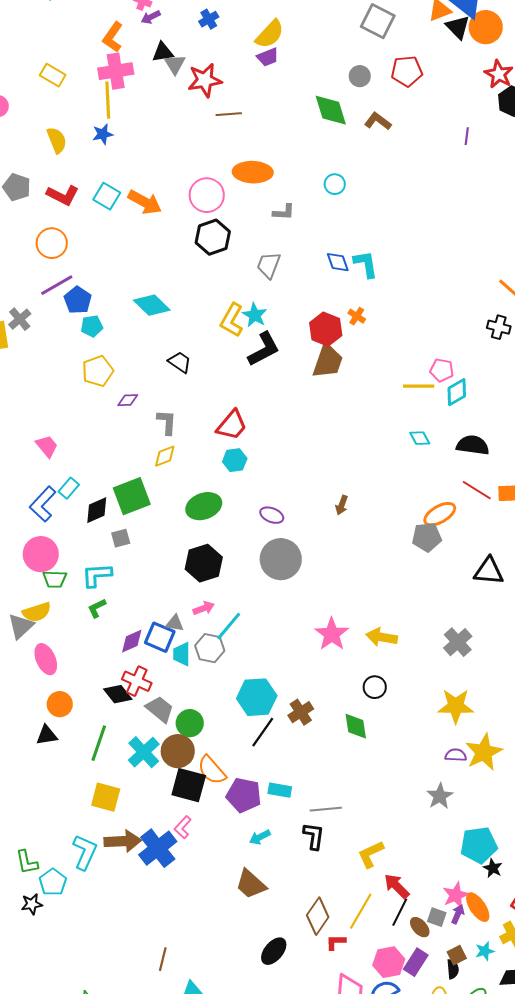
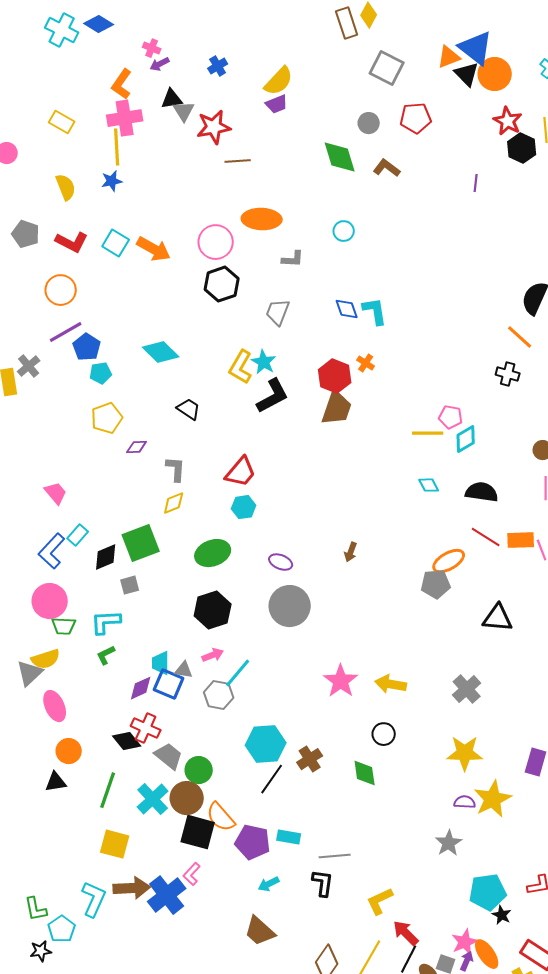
cyan trapezoid: (182, 654) -> (161, 663), moved

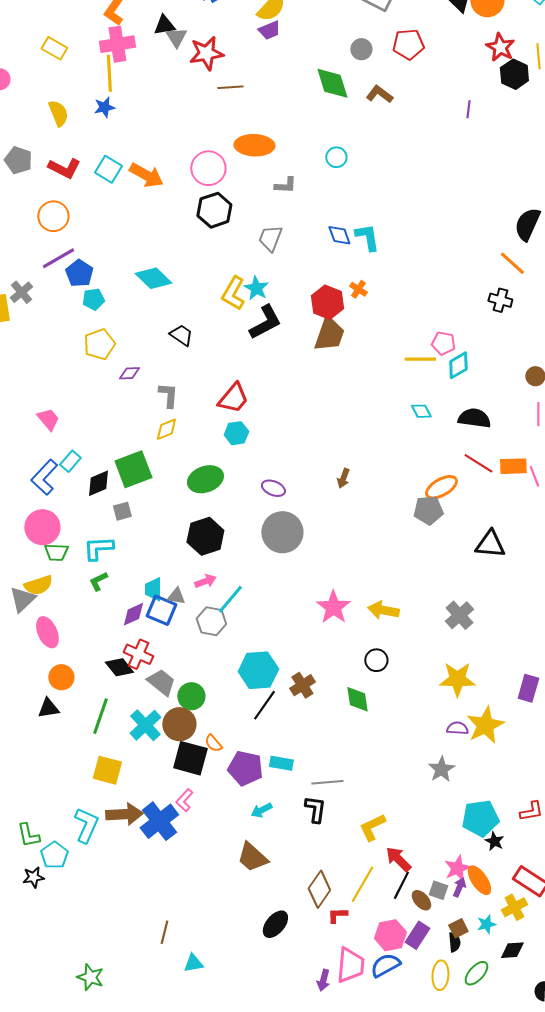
orange semicircle: (221, 817) -> (213, 743), size x0.6

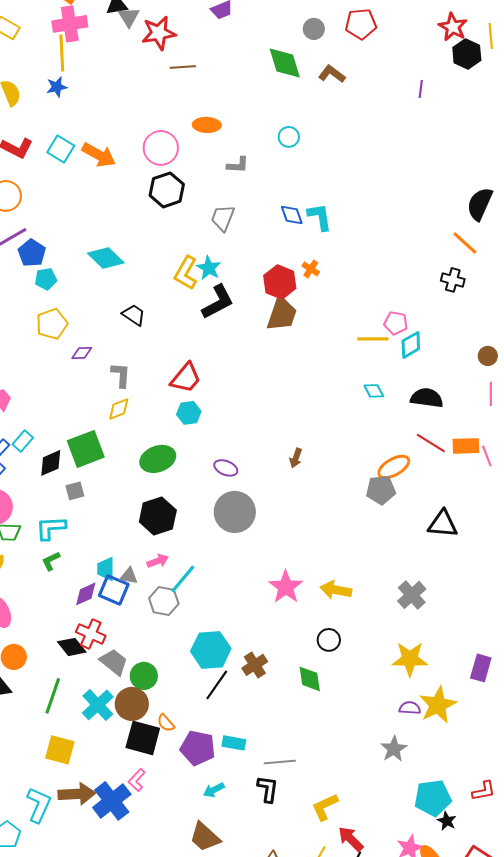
orange ellipse: (254, 145) -> (207, 125), size x0.7

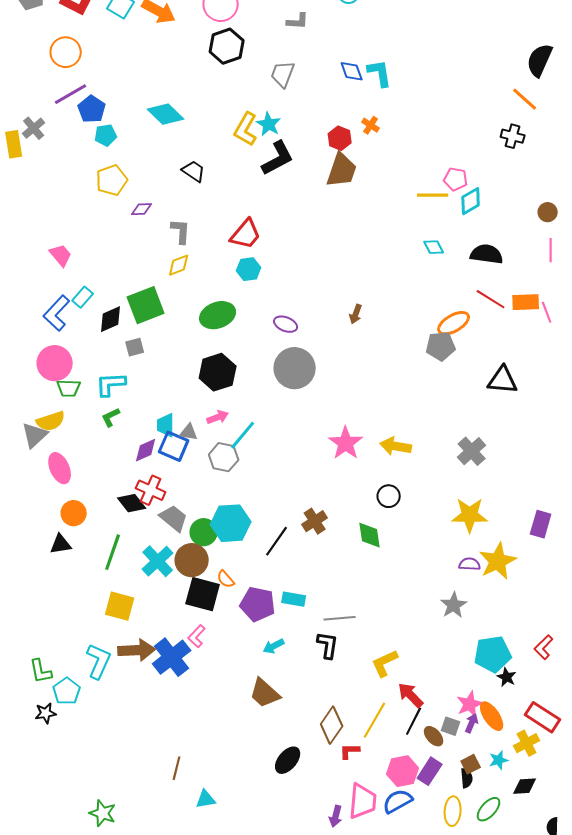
red hexagon: (280, 282) -> (340, 138), size x0.7
cyan hexagon: (211, 650) -> (231, 523), moved
red L-shape: (484, 791) -> (544, 647), turned 145

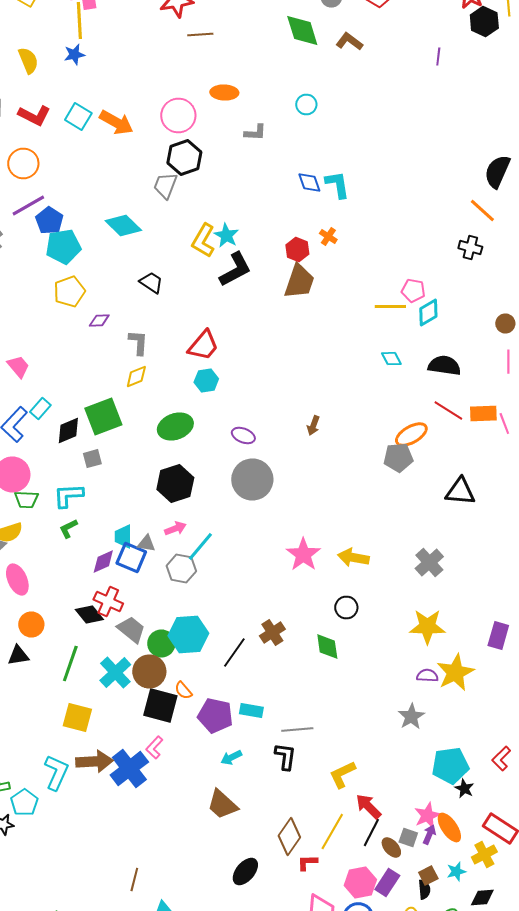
gray trapezoid: (283, 74) -> (165, 186), moved
cyan pentagon: (106, 135) -> (63, 246), size x1.6

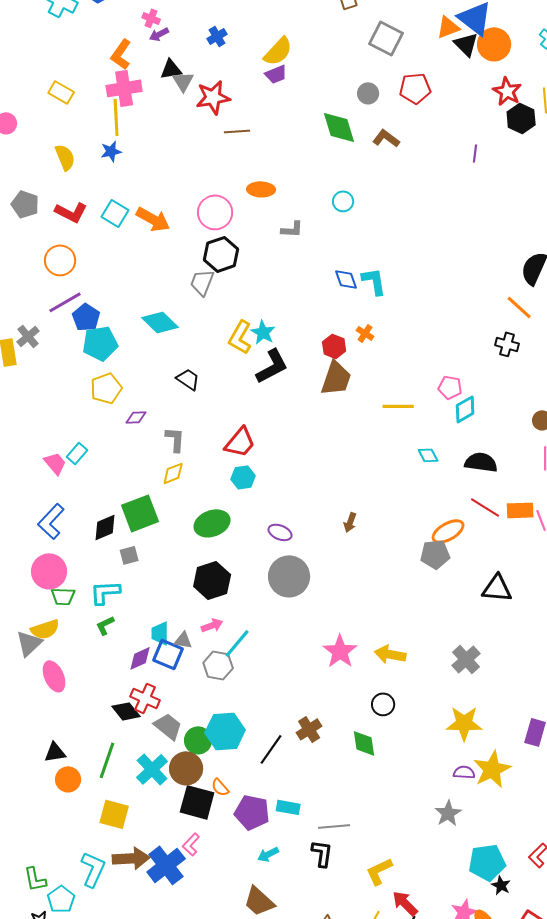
yellow line: (390, 306) -> (398, 406), moved
cyan rectangle: (40, 408) -> (77, 453), moved
orange circle: (31, 624) -> (68, 779), moved

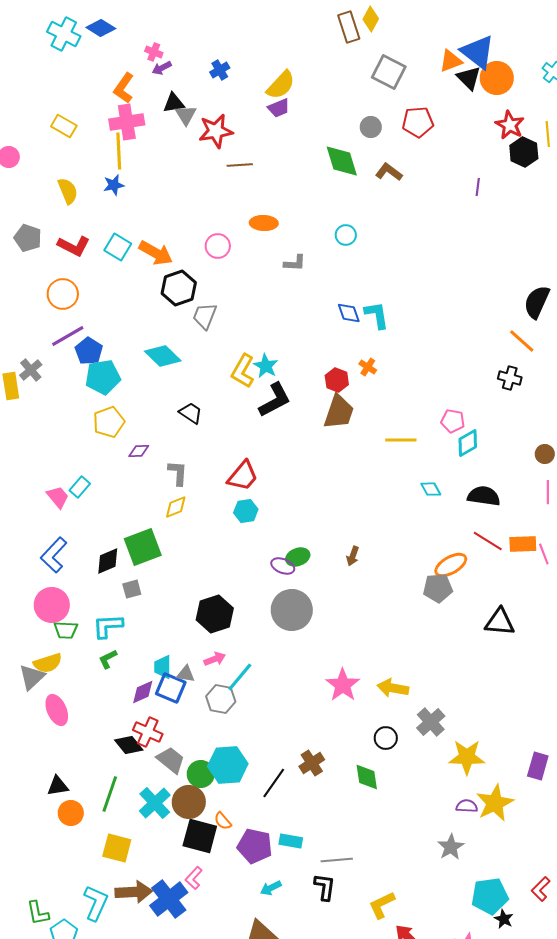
pink circle: (215, 212) -> (218, 246), size x0.7
black hexagon: (221, 254) -> (179, 288), moved
green ellipse: (212, 523) -> (298, 557), moved, size x0.7
gray cross: (466, 659) -> (431, 722), moved

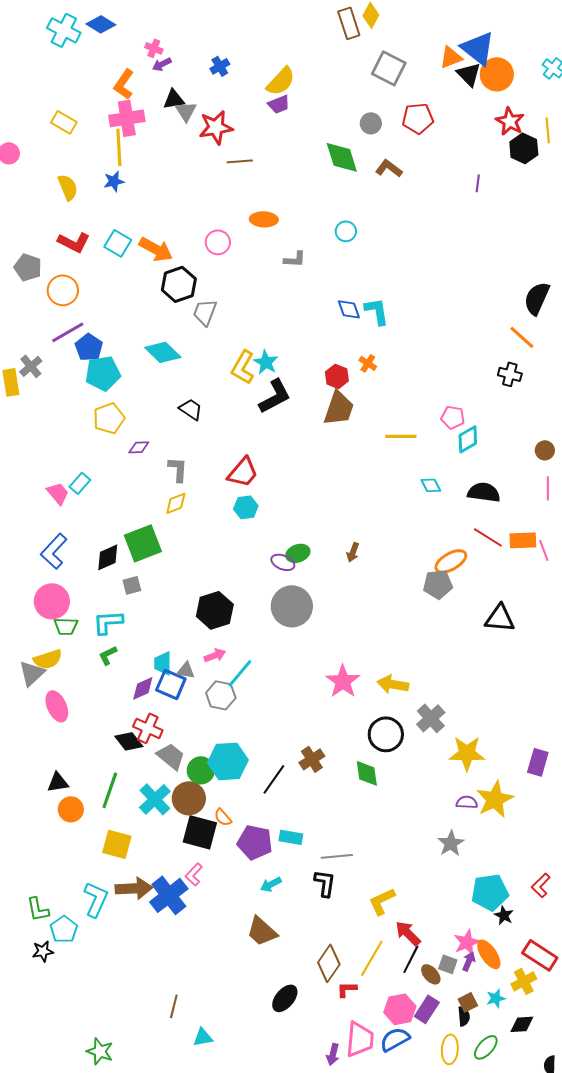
gray pentagon: (28, 238) -> (28, 267), moved
black circle: (386, 738) -> (386, 734), size x1.5

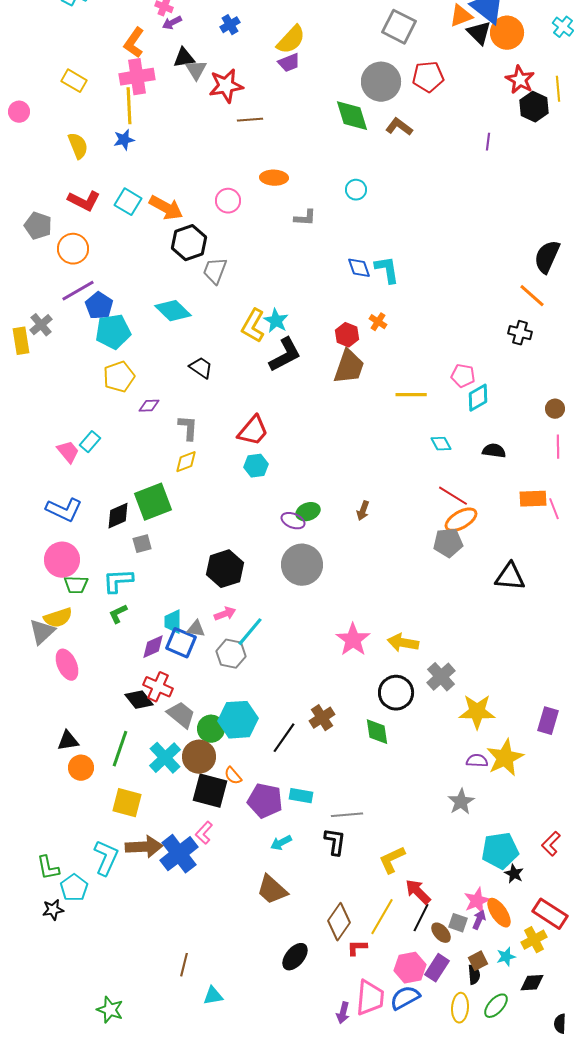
gray circle: (371, 123) -> (381, 82), size x1.8
black semicircle: (484, 492) -> (494, 451), size x0.7
red line: (488, 537) -> (453, 496), moved
blue L-shape: (54, 551) -> (64, 510), turned -108

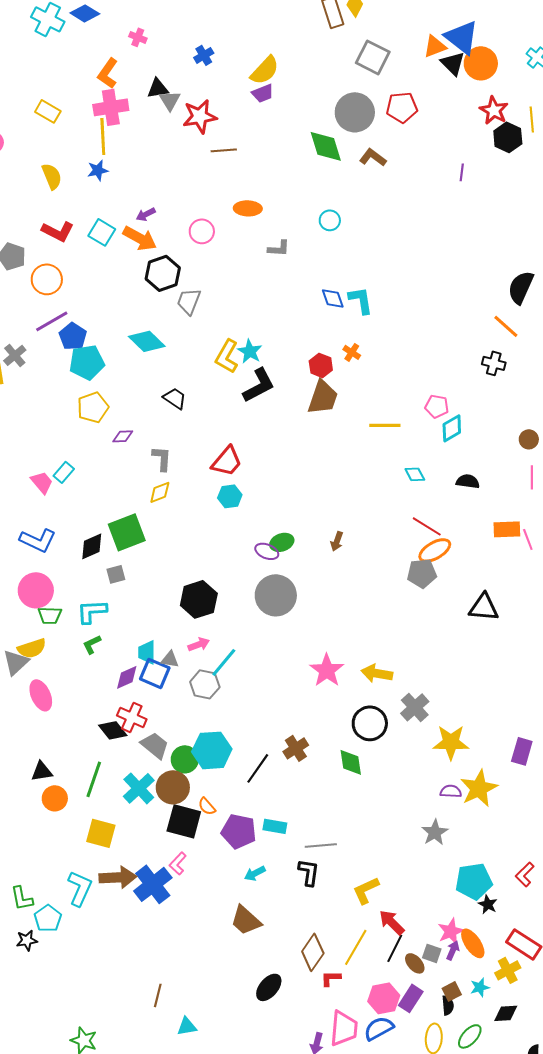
purple arrow: (172, 23) -> (146, 214), moved

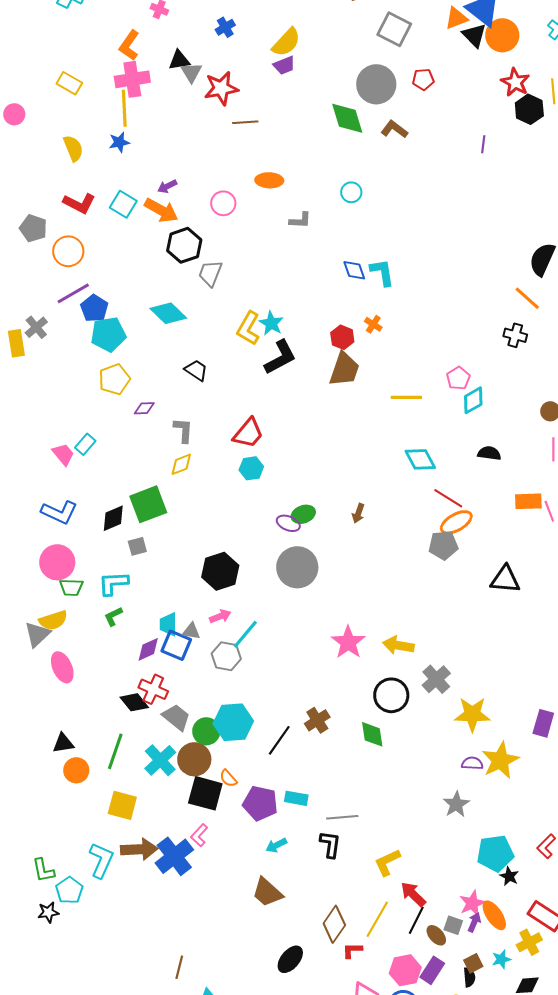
red pentagon: (402, 107) -> (423, 79), size x0.7
pink pentagon: (437, 406) -> (458, 378), turned 30
cyan diamond: (415, 474) -> (420, 459), moved, size x1.5

